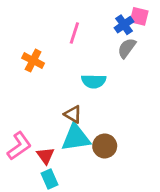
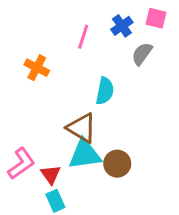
blue cross: (124, 25) -> (122, 26), moved
cyan semicircle: (94, 81) -> (105, 91), turned -80
brown triangle: (73, 114) -> (82, 128), size x1.5

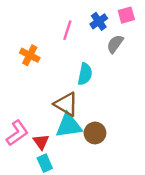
pink square: (156, 18) -> (126, 15), turned -30

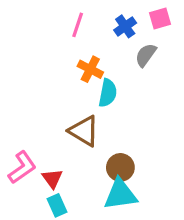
pink line: (67, 30) -> (78, 25), moved
orange cross: (30, 55) -> (90, 69), moved
cyan triangle: (69, 125) -> (120, 194), moved

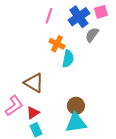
blue cross: (125, 26) -> (79, 17), size x1.5
brown triangle: (84, 131) -> (34, 83), moved
red triangle: (52, 179) -> (33, 113), turned 32

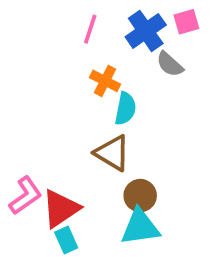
gray semicircle: (92, 35) -> (170, 64), turned -84
brown triangle: (34, 83) -> (112, 153), moved
red triangle: (33, 113) -> (61, 209), size x1.6

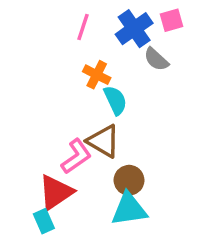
cyan semicircle: (125, 109) -> (115, 100), turned -36
pink L-shape: (25, 196) -> (76, 156), moved
cyan rectangle: (66, 240) -> (44, 221), moved

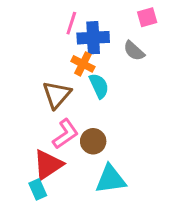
blue cross: (134, 29) -> (93, 38), moved, turned 32
brown triangle: (103, 141) -> (57, 95), moved, turned 40
brown circle: (129, 180) -> (93, 141), moved

